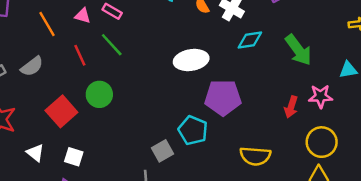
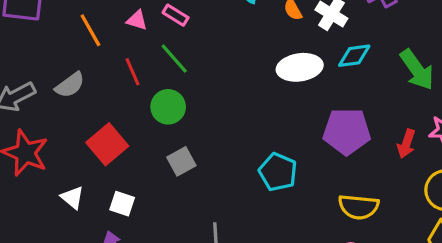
white ellipse: (191, 60) -> (300, 67), moved
green circle: (99, 94) -> (168, 107), moved
purple pentagon: (223, 98) -> (347, 131), moved
gray square: (162, 151) -> (181, 161), moved

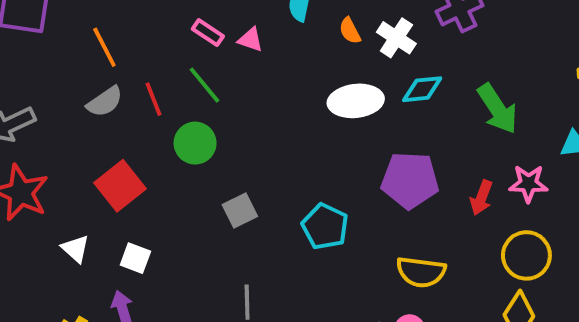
pink triangle: (137, 20) -> (250, 40), moved
gray semicircle: (70, 85) -> (105, 102), moved
gray square: (181, 161) -> (240, 210), moved

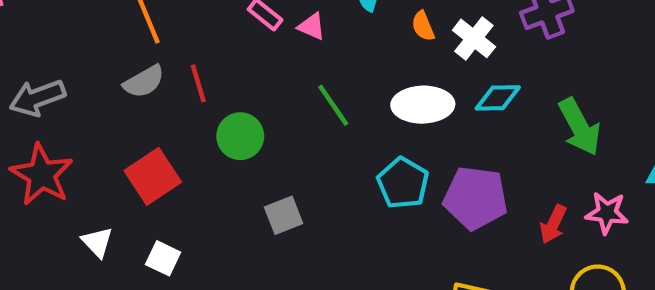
green line: (204, 85) -> (333, 105), moved
cyan pentagon: (325, 226) -> (403, 183), moved

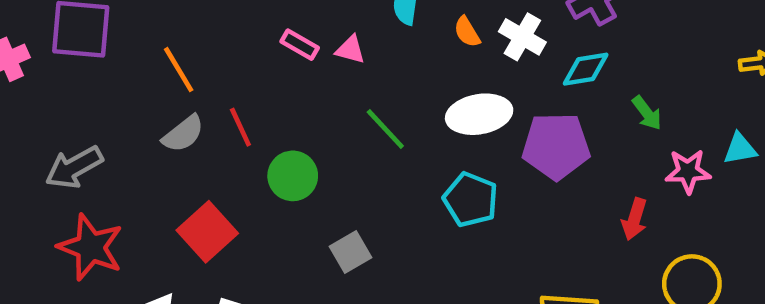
cyan diamond: (498, 98) -> (586, 69), moved
green arrow: (580, 127) -> (647, 113), size x0.6
purple pentagon: (475, 198) -> (556, 146), moved
pink star: (607, 213) -> (688, 171), moved

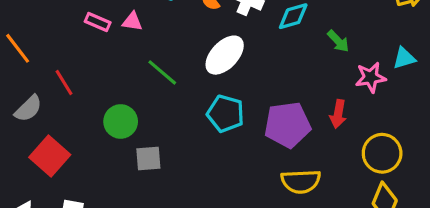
white ellipse: (479, 114) -> (225, 55), turned -30
gray semicircle: (183, 134) -> (28, 109), moved
purple pentagon: (556, 146) -> (287, 125), moved
green circle: (293, 176) -> (121, 121), moved
gray square: (351, 252) -> (148, 158), turned 32

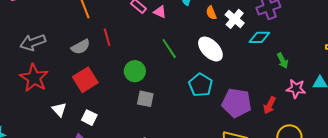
white ellipse: (225, 55) -> (210, 49), turned 76

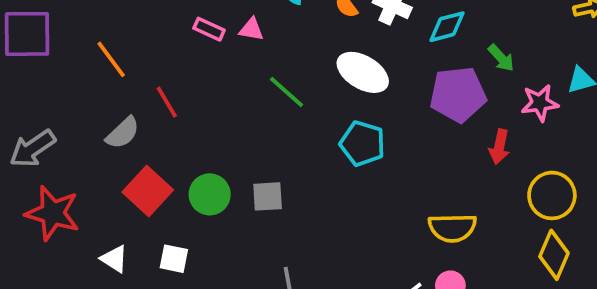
green circle: (135, 71) -> (210, 194), moved
purple pentagon: (237, 103) -> (458, 94), moved

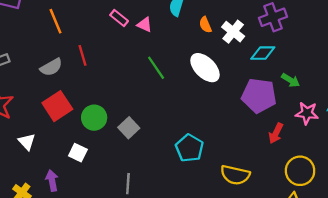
green arrow: (501, 58) -> (291, 80), turned -30
cyan pentagon: (362, 144) -> (189, 148), moved
gray square: (268, 196) -> (129, 128), turned 36
white square: (174, 259) -> (78, 153), moved

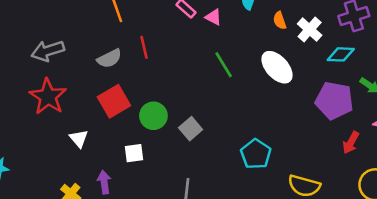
white square: (78, 153) -> (134, 153), turned -36

